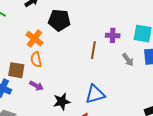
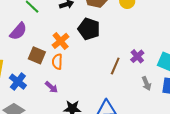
purple cross: (113, 35) -> (137, 56), turned 32
brown square: (16, 70) -> (37, 55), moved

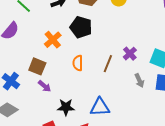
brown square: (37, 55) -> (37, 66), moved
orange semicircle: (57, 62) -> (78, 63), moved

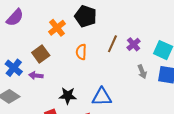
brown line: (108, 64) -> (112, 44), moved
brown square: (37, 66) -> (41, 54), turned 30
purple arrow: (45, 86) -> (36, 76), moved, turned 144

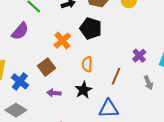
brown line: (112, 44) -> (116, 76), moved
purple arrow: (36, 76) -> (54, 93), moved
black star: (68, 96) -> (83, 90), moved, turned -30

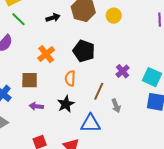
black pentagon: (91, 28) -> (84, 51), moved
brown square: (47, 67) -> (30, 80), turned 36
gray arrow: (148, 83) -> (116, 106), moved

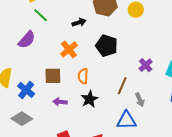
black arrow: (53, 18) -> (79, 22), moved
orange semicircle: (70, 78) -> (83, 76), moved
blue triangle: (90, 123) -> (126, 120), moved

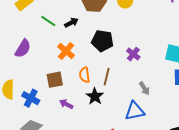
green line: (41, 15) -> (48, 21), moved
purple cross: (146, 65) -> (133, 54), moved
brown line: (122, 86) -> (107, 77), moved
purple arrow: (60, 102) -> (66, 104), turned 32

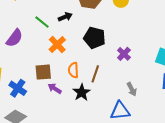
green line: (48, 21) -> (42, 22), moved
purple arrow: (66, 104) -> (55, 88), moved

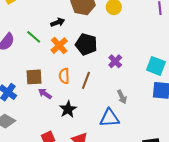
green line: (42, 22) -> (34, 37), moved
orange cross: (57, 45) -> (59, 46), moved
black star: (82, 92) -> (68, 109), moved

